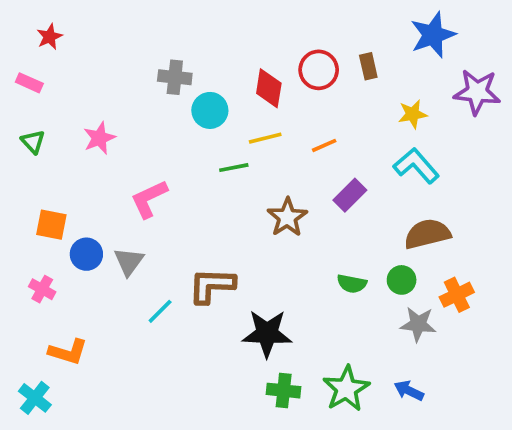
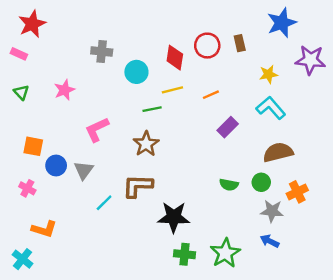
red star: (50, 37) -> (32, 24), size x1.6
gray cross: (175, 77) -> (102, 52), moved
brown star: (287, 217) -> (146, 144), moved
blue arrow: (409, 391) -> (270, 241), moved

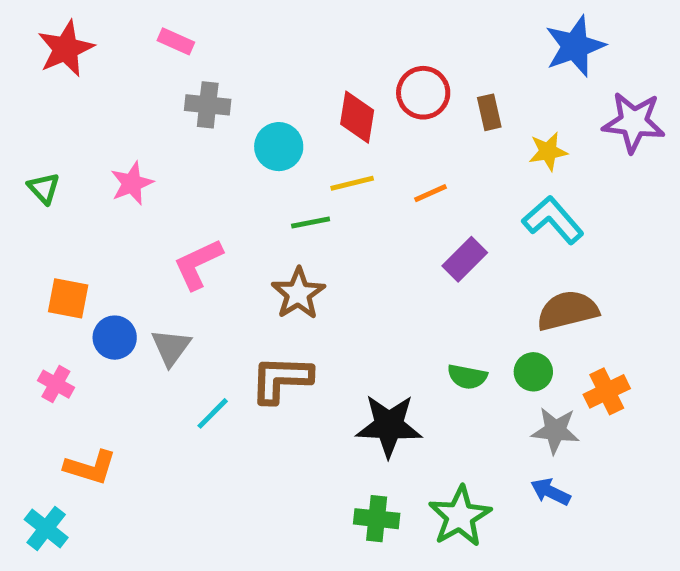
brown rectangle: (240, 43) -> (489, 112), moved
pink rectangle: (19, 54) -> (176, 41), moved
black star: (174, 217) -> (389, 426), moved

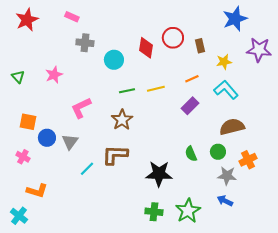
yellow line: (352, 183) -> (156, 89), moved
orange line: (431, 193) -> (192, 79), moved
green semicircle: (467, 377) -> (191, 154), turned 56

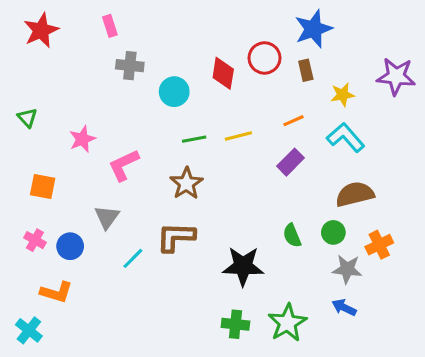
pink rectangle: (72, 17) -> (110, 26), turned 48
blue star: (235, 19) -> (313, 29), moved
pink star: (54, 75) -> (82, 139), moved
blue circle: (47, 138) -> (70, 246), moved

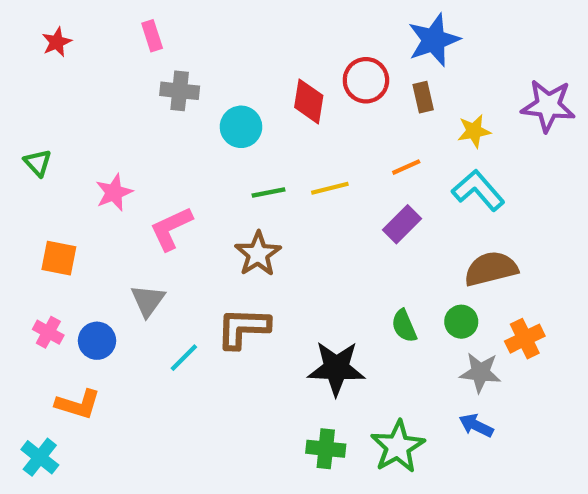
red star: (41, 30) -> (57, 42), size x0.6

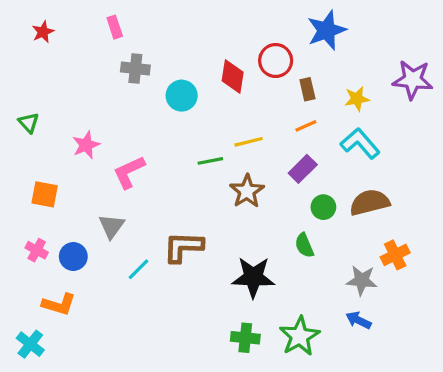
brown rectangle: (423, 97) -> (307, 89), moved
green line: (269, 192) -> (210, 161), moved
brown star: (258, 254) -> (247, 191), moved
green circle: (461, 322) -> (323, 207), moved

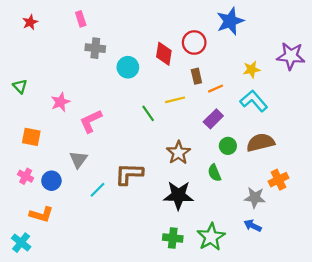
brown rectangle: (307, 89) -> (196, 76), moved
green line: (210, 161) -> (148, 113), turned 66
brown star: (247, 191) -> (178, 153), moved

